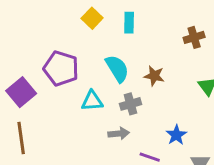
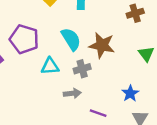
brown star: (154, 76) -> (102, 45), size x1.5
blue star: (176, 135) -> (130, 93), moved

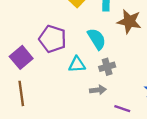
brown star: (102, 45) -> (129, 21), moved

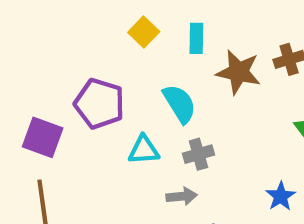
purple square: (21, 57) -> (43, 137), turned -30

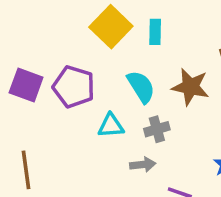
yellow square: (144, 32) -> (111, 27), size x1.6
brown star: (238, 72) -> (190, 87), moved
purple square: (43, 137) -> (26, 85), moved

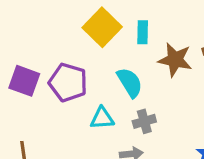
brown star: (190, 87) -> (175, 60), moved

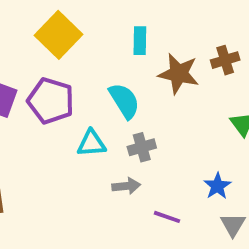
yellow square: (102, 27) -> (58, 35), moved

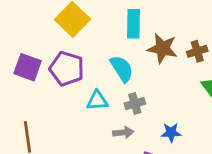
cyan rectangle: (140, 41) -> (133, 24), size x1.4
brown cross: (225, 60) -> (197, 51), moved
blue star: (217, 186) -> (171, 133), moved, turned 30

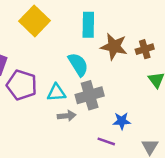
purple pentagon: (67, 69) -> (22, 85), moved
gray cross: (135, 104) -> (90, 95), size x1.5
gray arrow: (123, 133) -> (67, 116), moved

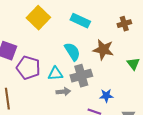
cyan rectangle: (88, 25) -> (80, 21), turned -66
brown star: (114, 47) -> (103, 50), moved
brown cross: (145, 49) -> (124, 24), moved

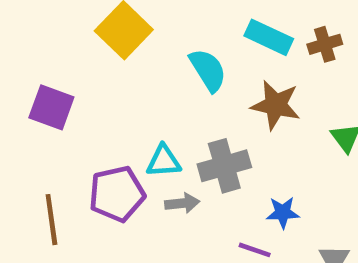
cyan rectangle: (80, 21) -> (269, 37), moved
cyan semicircle: (72, 52) -> (208, 70), moved
purple pentagon: (28, 68) -> (117, 194), moved, turned -30

